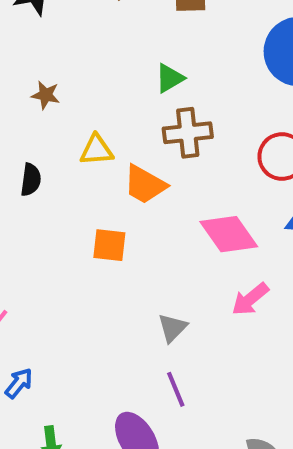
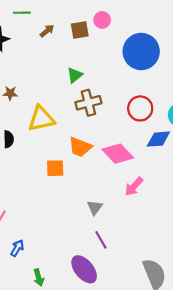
yellow triangle: (96, 150) -> (41, 119), size x1.5
orange trapezoid: (145, 185) -> (80, 147), moved

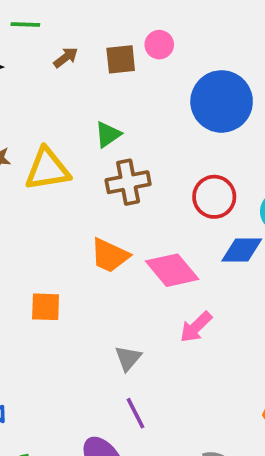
yellow triangle: (41, 119) -> (47, 169), moved
orange square: (55, 168) -> (46, 307), moved

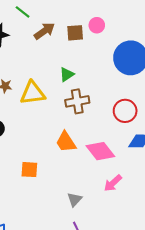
green line: (25, 24) -> (23, 12), turned 35
brown arrow: (66, 57) -> (44, 31), size x1.5
orange trapezoid: (110, 255) -> (66, 142), turned 30

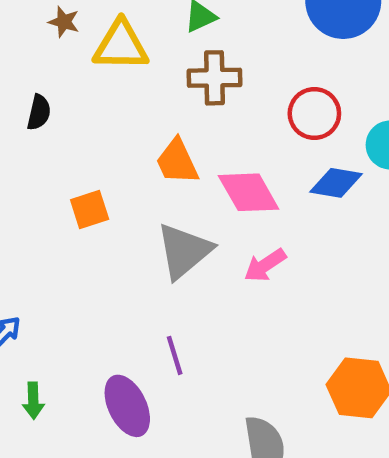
orange square: (29, 170) -> (90, 209), turned -30
gray triangle: (75, 199) -> (184, 251), moved, size x1.8

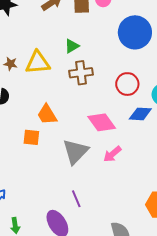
brown star: (64, 22) -> (10, 64), moved
orange trapezoid: (177, 162) -> (47, 114), moved
orange square: (90, 209) -> (31, 137), turned 30

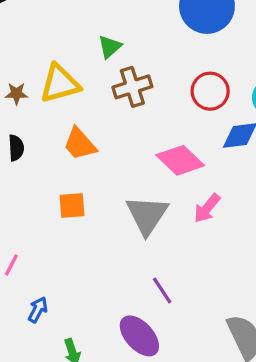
orange trapezoid: (47, 114) -> (80, 144), moved

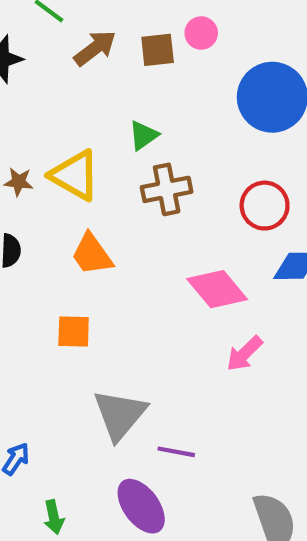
yellow triangle: (60, 84) -> (75, 175), turned 39
gray triangle: (147, 215) -> (120, 415), moved
purple line: (162, 291) -> (176, 452), turned -52

